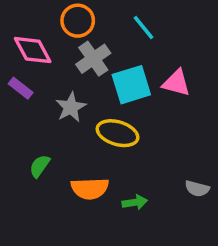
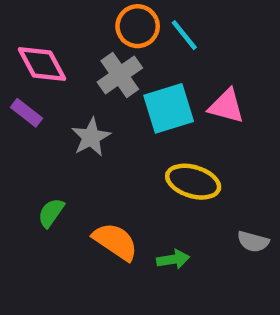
orange circle: (78, 21) -> (138, 26), moved
yellow ellipse: (117, 133) -> (193, 182), moved
orange semicircle: (90, 189) -> (115, 242), turned -144

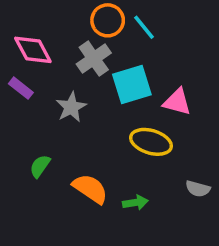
pink triangle: (226, 106) -> (177, 102), moved

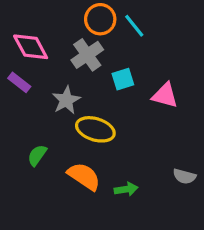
cyan square: (132, 85) -> (123, 79), size x0.6
yellow ellipse: (151, 142) -> (95, 129), moved

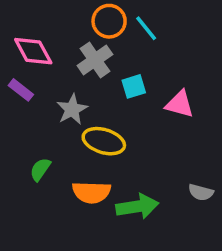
orange semicircle: (84, 176) -> (91, 192), turned 148
green arrow: (126, 189) -> (137, 206), size x1.6

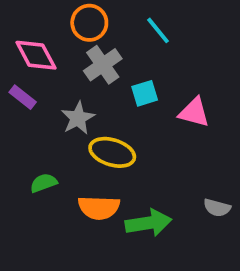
orange circle: (109, 21) -> (89, 23), moved
green semicircle: (40, 169) -> (44, 183), turned 35

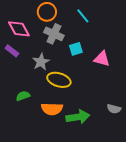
gray cross: (103, 65) -> (54, 34), turned -30

